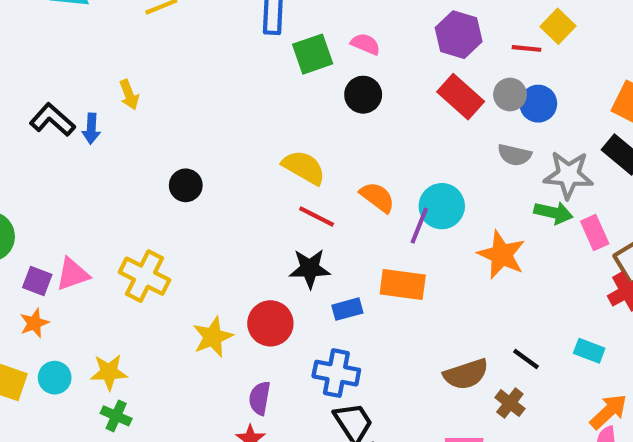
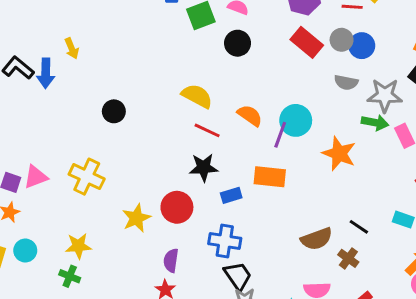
blue arrow: (91, 129) -> (46, 73), size x1.4
yellow star: (109, 372) -> (78, 246), moved

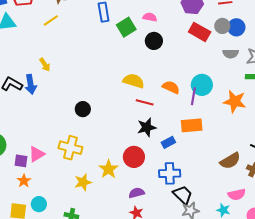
black circle: (114, 111) -> (83, 109), moved
yellow star: (78, 246) -> (83, 182), moved
purple semicircle: (171, 260) -> (137, 193), turned 77

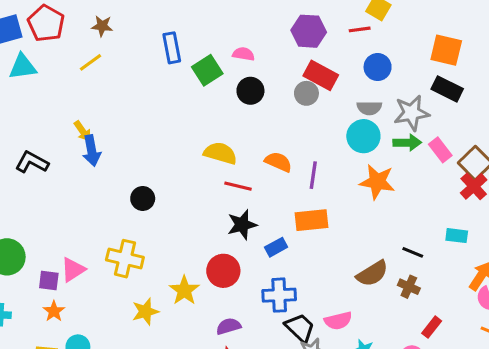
gray circle: (222, 26) -> (306, 93), moved
blue arrow: (31, 84) -> (92, 151), moved
cyan circle: (202, 85) -> (363, 136), moved
pink semicircle: (237, 194) -> (338, 321), moved

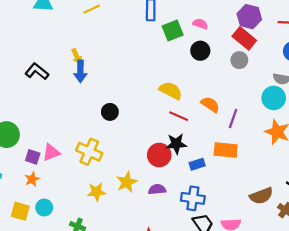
red rectangle: (321, 75) -> (244, 38), moved
red circle: (223, 271) -> (159, 155), moved
purple semicircle: (228, 326) -> (157, 189), moved

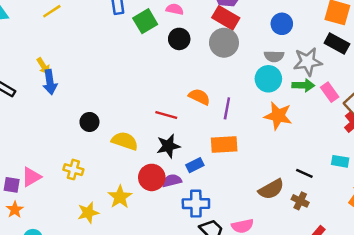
gray circle: (239, 60) -> (224, 43), size x1.5
yellow semicircle: (171, 91) -> (125, 141), moved
yellow cross: (89, 152) -> (73, 170), size x0.7
red circle: (159, 155) -> (152, 177), moved
purple semicircle: (157, 189) -> (172, 181), moved

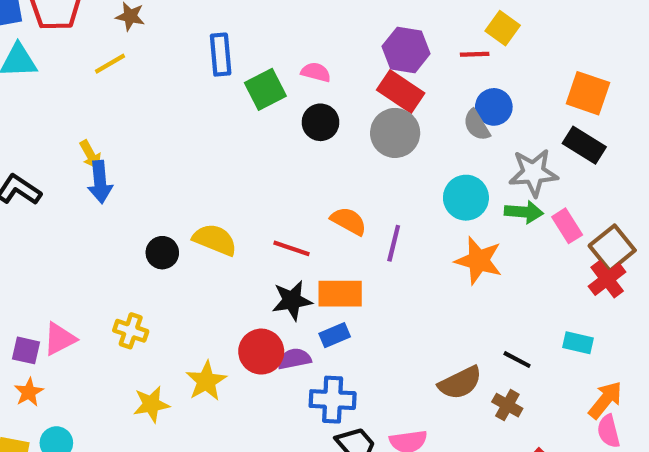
gray semicircle: (274, 56) -> (477, 125), moved, turned 54
yellow semicircle: (125, 141) -> (215, 240), moved
orange rectangle: (224, 145) -> (340, 294), moved

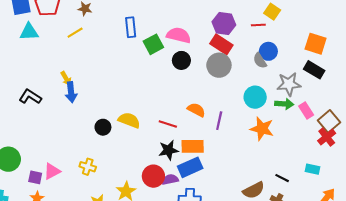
pink semicircle: (316, 72) -> (179, 35), size x1.6
blue rectangle: (335, 335) -> (190, 167), size x1.6

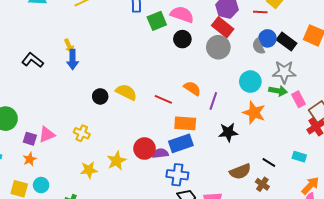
black rectangle: (314, 70) -> (287, 42), moved
black star: (168, 150) -> (228, 132), moved

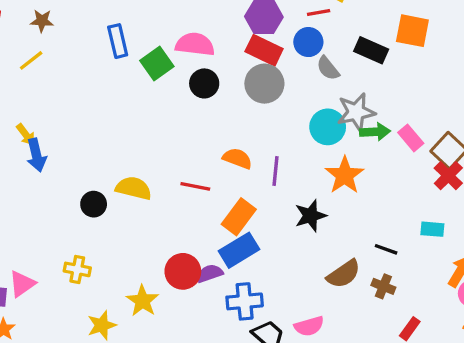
blue circle: (267, 38) -> (308, 42), moved
gray star: (284, 72) -> (356, 112), moved
orange star: (254, 113) -> (345, 175), turned 30
orange rectangle: (185, 123) -> (239, 217), turned -45

